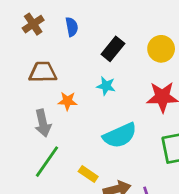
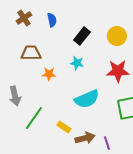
gray arrow: (43, 123) -> (15, 96), moved

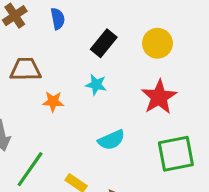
red star: (118, 71) -> (159, 97), turned -30
cyan semicircle: (87, 99) -> (111, 140), size x0.7

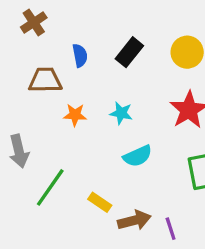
blue semicircle: (58, 19) -> (80, 55), moved
cyan star: (96, 85) -> (121, 113), moved

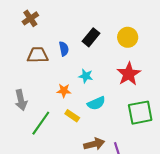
blue semicircle: (80, 55) -> (64, 49), moved
orange star: (75, 115) -> (64, 91), moved
yellow rectangle: (100, 202) -> (72, 116), moved

